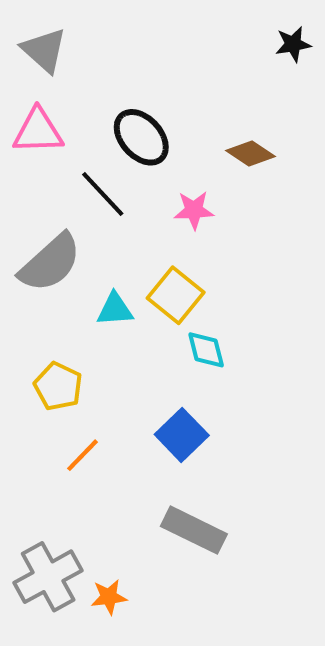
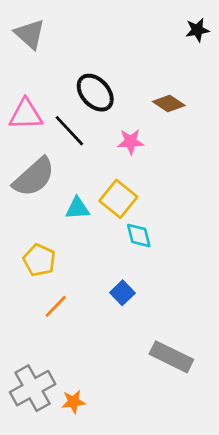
pink triangle: (38, 131) -> (26, 114), moved
blue square: (182, 435) -> (122, 293), size x0.7
gray rectangle: (194, 530) -> (171, 357), moved

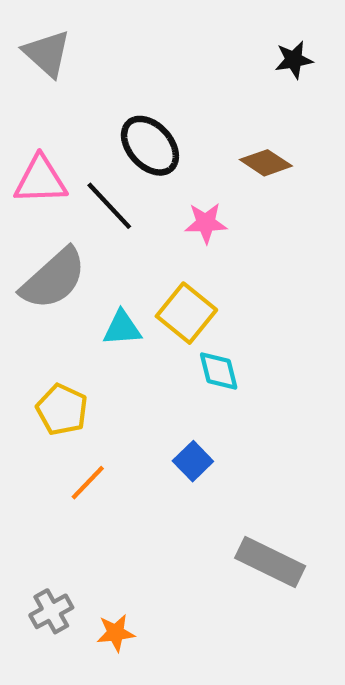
black star: (197, 30) -> (294, 60), moved
gray cross: (33, 388) -> (51, 611), size x0.6

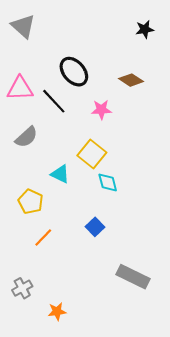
gray semicircle: (53, 279) -> (26, 137), size x0.7
cyan triangle: (122, 328) -> (60, 174), moved, turned 30
gray cross: (51, 611) -> (22, 288), moved

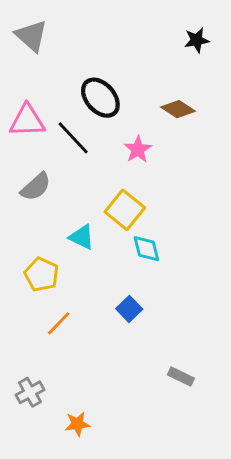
pink star: (101, 110) -> (138, 149), turned -30
gray rectangle: (133, 277) -> (181, 377), size x0.6

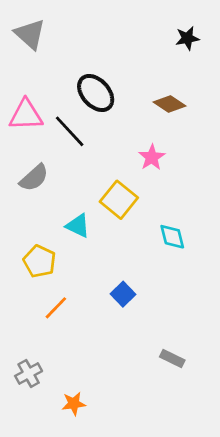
pink star: (138, 149) -> (152, 157), moved
cyan diamond: (146, 249) -> (172, 237), moved

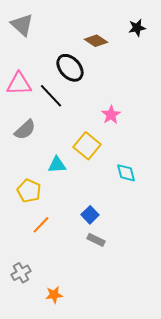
brown diamond: (170, 104) -> (96, 41), moved
cyan triangle: (78, 226) -> (57, 165), turned -30
gray rectangle: (172, 358) -> (96, 240), moved

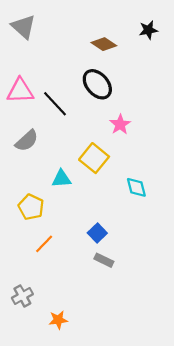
black ellipse: (70, 68) -> (97, 84), moved

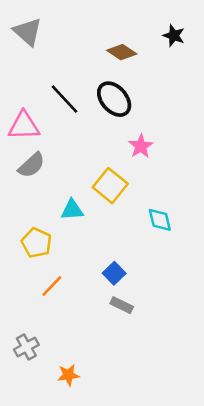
black star: (148, 30) -> (174, 36), turned 30
pink triangle: (20, 91) -> (24, 126), moved
black line: (55, 104) -> (64, 99), moved

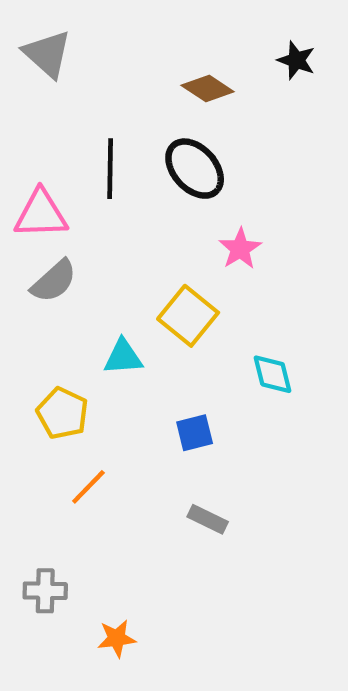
black line: (64, 99) -> (110, 169), turned 44
blue square: (114, 273) -> (195, 433), moved, turned 30
gray cross: (26, 347) -> (45, 591), turned 30

